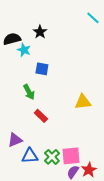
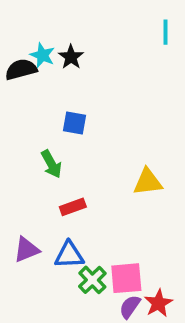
cyan line: (93, 18) -> (166, 32), turned 48
cyan star: (24, 50) -> (42, 55), moved
red rectangle: (41, 116) -> (73, 207), turned -64
blue triangle: (30, 156) -> (69, 255), moved

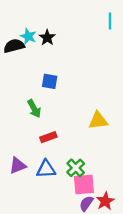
green cross: (92, 280) -> (76, 168), moved

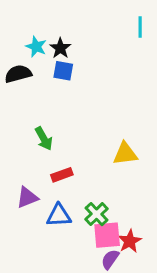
black semicircle: (14, 46) -> (18, 74), moved
blue square: (50, 81) -> (63, 71), moved
purple triangle: (18, 166) -> (27, 197), moved
red star: (105, 201) -> (130, 241), moved

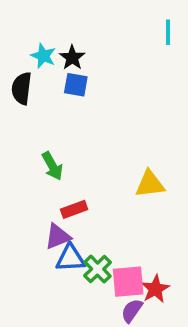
black semicircle: (18, 74) -> (22, 88), turned -68
purple triangle: (27, 197) -> (58, 237), moved
green cross: (97, 214) -> (98, 269), moved

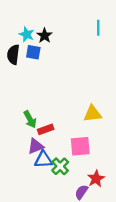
cyan line: (168, 32) -> (98, 28), moved
blue square: (76, 85) -> (33, 52), moved
green arrow: (52, 166) -> (30, 119), moved
pink square: (128, 282) -> (80, 146), moved

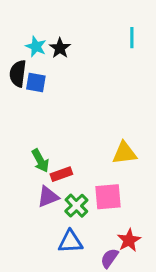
blue square: (33, 52) -> (36, 83), moved
blue triangle: (43, 160) -> (70, 242), moved
green cross: (60, 166) -> (76, 206), moved

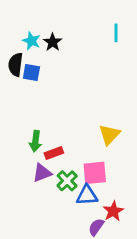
yellow triangle: (124, 153) -> (109, 135), turned -40
green arrow: (40, 161) -> (35, 141), turned 36
blue triangle: (70, 242) -> (87, 195), moved

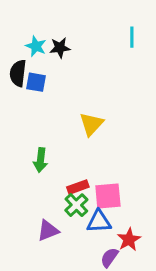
black star: (53, 42) -> (60, 48), turned 30
yellow triangle: (109, 135) -> (91, 124), moved
red rectangle: (54, 153) -> (78, 187), moved
purple triangle: (42, 173) -> (48, 231), moved

